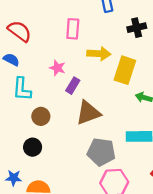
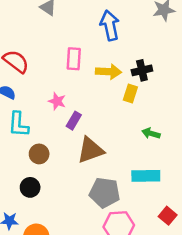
black cross: (137, 28) -> (142, 70), moved
yellow arrow: (99, 54) -> (108, 72), moved
yellow rectangle: (125, 70) -> (130, 94), moved, size x0.6

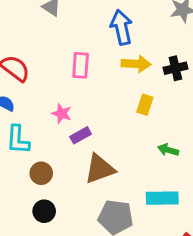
black cross: (142, 70) -> (175, 68), moved
yellow arrow: (108, 72) -> (136, 64), moved
purple rectangle: (74, 121) -> (81, 135), turned 30
black circle: (30, 187) -> (44, 211), moved

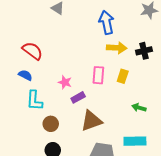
pink rectangle: (81, 65) -> (98, 75), moved

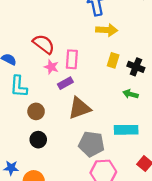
red semicircle: (32, 51) -> (44, 44), moved
black cross: (144, 51) -> (136, 67), moved, turned 35
pink rectangle: (98, 75) -> (72, 59), moved

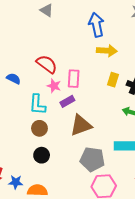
cyan L-shape: (19, 86) -> (37, 104), moved

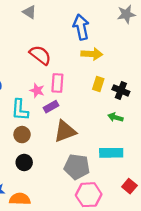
red semicircle: (47, 64) -> (40, 55), moved

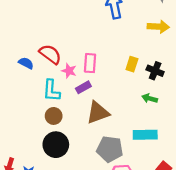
yellow arrow: (92, 54) -> (158, 27), moved
red semicircle: (40, 55) -> (50, 54), moved
black circle: (24, 162) -> (56, 145), size x1.5

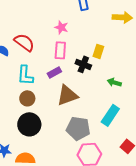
pink star: (69, 71) -> (61, 27), moved
black cross: (155, 71) -> (83, 64), moved
cyan rectangle: (145, 135) -> (110, 115), turned -55

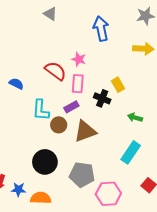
red semicircle: (24, 42) -> (56, 71), moved
yellow rectangle: (98, 51) -> (118, 85), turned -48
brown circle: (27, 98) -> (59, 125), moved
gray pentagon: (78, 128) -> (82, 175), moved

